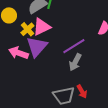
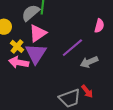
yellow cross: (27, 29) -> (17, 46), moved
gray arrow: (75, 62) -> (89, 62), moved, turned 48

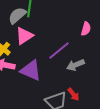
purple triangle: (36, 54) -> (31, 70), moved, turned -40

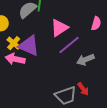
pink triangle: (24, 36) -> (59, 28), moved
purple triangle: (31, 70) -> (29, 46), moved

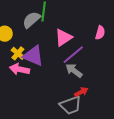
gray arrow: (85, 60) -> (74, 71), moved, turned 60
red arrow: (83, 89) -> (81, 92), moved, turned -80

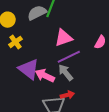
purple triangle: (33, 56) -> (29, 69), moved
pink arrow: (20, 69) -> (45, 76), moved

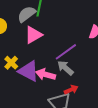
pink triangle: (64, 38) -> (33, 35), moved
yellow cross: (15, 42) -> (11, 63), moved

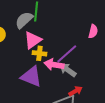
yellow cross: (11, 63) -> (39, 53), moved, turned -32
pink arrow: (46, 75) -> (54, 65), moved

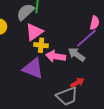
purple line: (67, 54) -> (86, 38), moved
gray arrow: (68, 70) -> (77, 54), moved

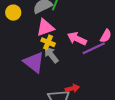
gray arrow: (77, 54) -> (51, 55), moved
pink arrow: (56, 56) -> (77, 39), moved

